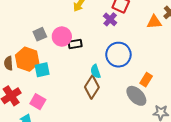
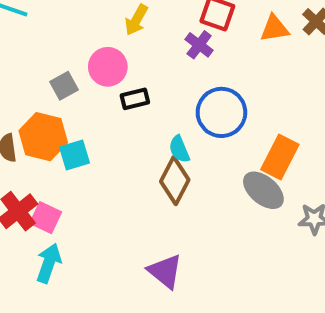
orange triangle: (154, 22) -> (274, 29), moved
pink circle: (62, 37) -> (108, 67), moved
orange rectangle: (146, 80) -> (280, 157), size x1.5
pink square: (38, 102) -> (46, 218), moved

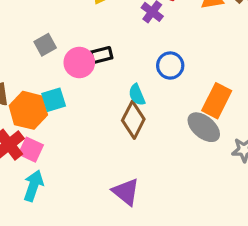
pink circle: (108, 67) -> (79, 63), moved
blue circle: (221, 112) -> (170, 65), size x0.7
orange hexagon: (43, 137) -> (28, 110), moved

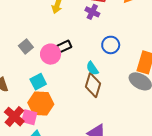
orange hexagon: (28, 110) -> (41, 104), moved

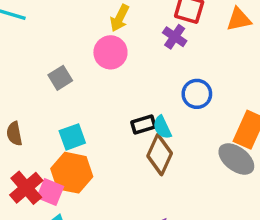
black rectangle: (64, 46) -> (143, 124), moved
pink circle: (51, 54) -> (110, 52), moved

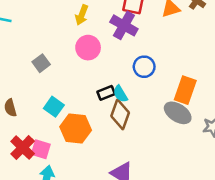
purple cross: (175, 37) -> (124, 25), size x1.5
pink circle: (110, 52) -> (88, 48), moved
cyan square: (72, 137) -> (54, 107), turned -30
orange hexagon: (72, 173) -> (76, 129), moved

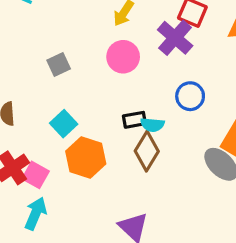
cyan semicircle: (120, 94) -> (152, 125), turned -66

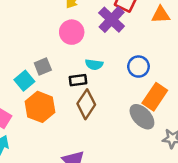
gray square: (59, 65) -> (43, 67), moved
blue circle: (190, 96) -> (138, 67), moved
cyan semicircle: (152, 125) -> (94, 64), moved

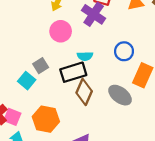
black rectangle: (78, 80) -> (73, 72), size x1.6
orange hexagon: (40, 107) -> (46, 119), moved
gray ellipse: (142, 117) -> (120, 95), moved

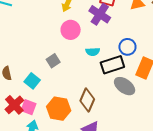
black rectangle: (73, 72) -> (112, 65), moved
cyan square: (27, 81) -> (32, 81), moved
brown diamond: (84, 92) -> (87, 100), moved

